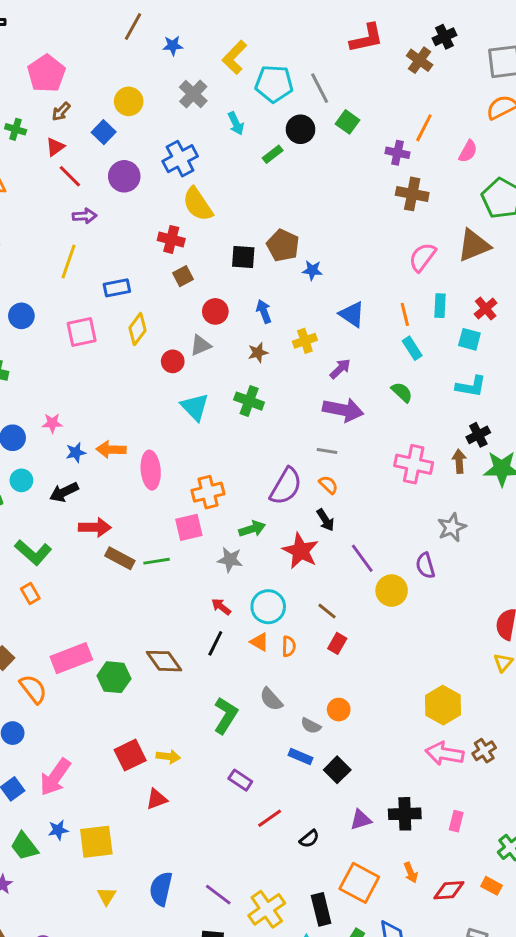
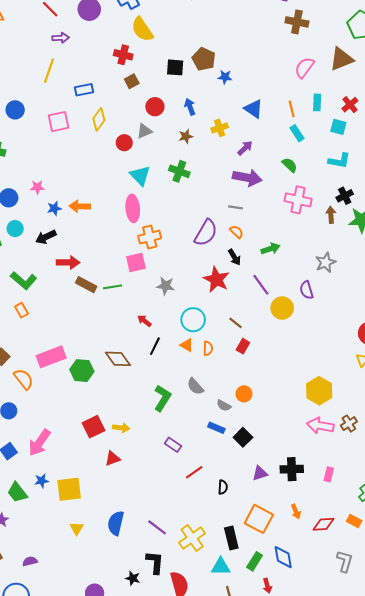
pink cross: (414, 464) -> (298, 200), moved
pink ellipse: (151, 470) -> (133, 208), moved
green arrow: (252, 529) -> (270, 249), moved
red arrow: (221, 607) -> (144, 321), moved
black semicircle: (309, 839) -> (223, 487), turned -48

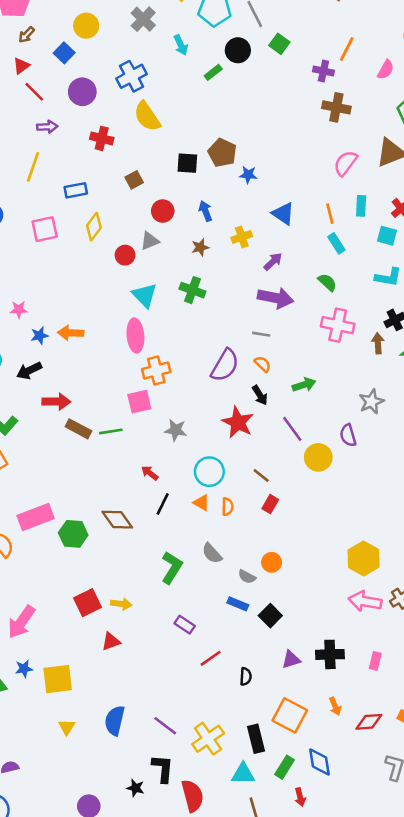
red cross: (123, 55) -> (102, 138), moved

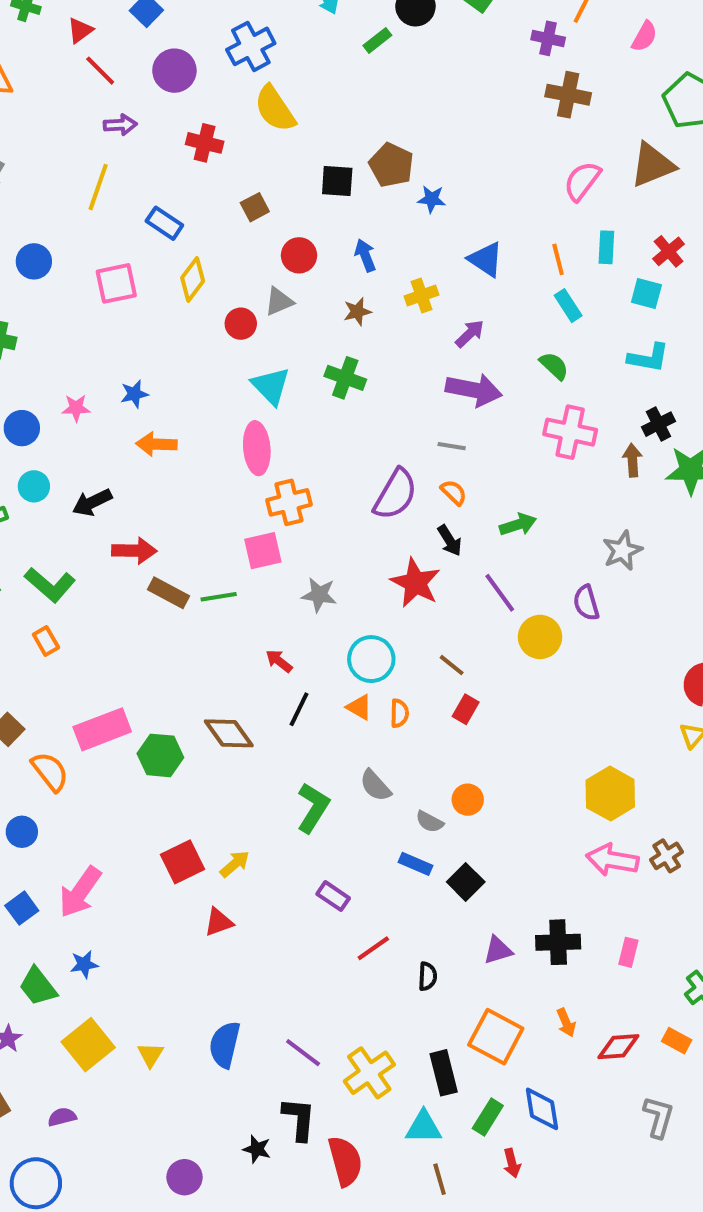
blue rectangle: (76, 190) -> (164, 223), turned 45
blue star: (39, 335) -> (134, 394), moved
yellow arrow: (121, 604) -> (235, 864), turned -48
yellow square: (58, 679) -> (88, 1045), moved, turned -32

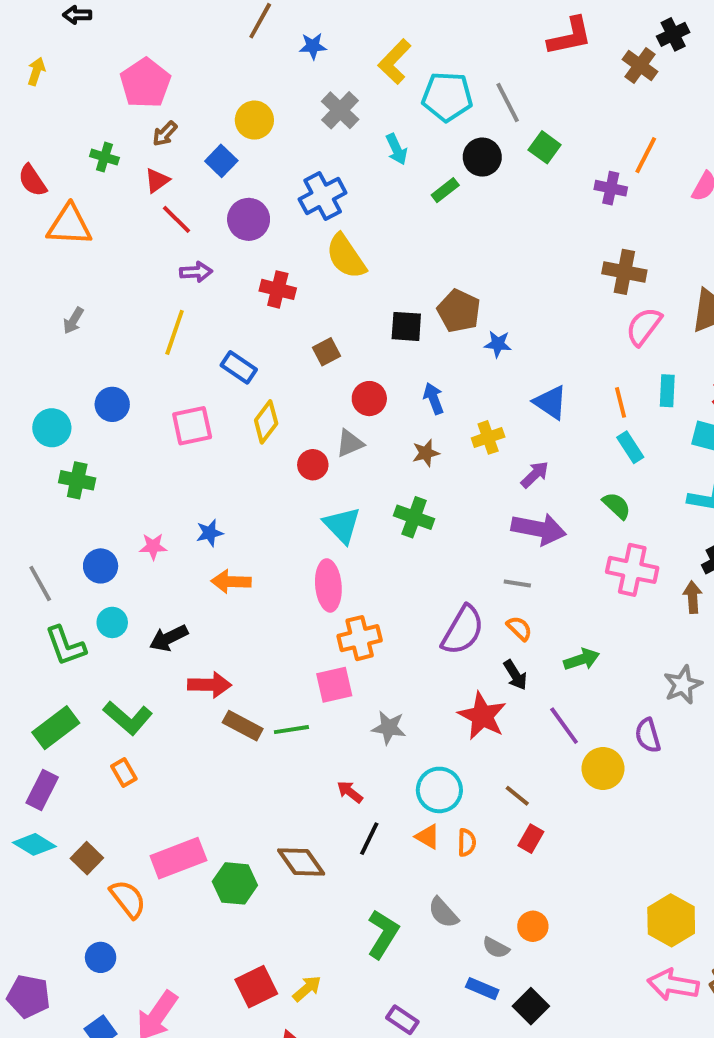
brown cross: (568, 95) -> (624, 272), moved

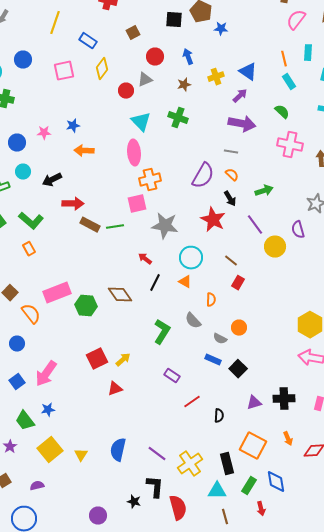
blue triangle: (550, 402) -> (248, 72), moved
gray star: (389, 728) -> (165, 226), size x1.5
orange semicircle: (467, 843) -> (211, 300), moved

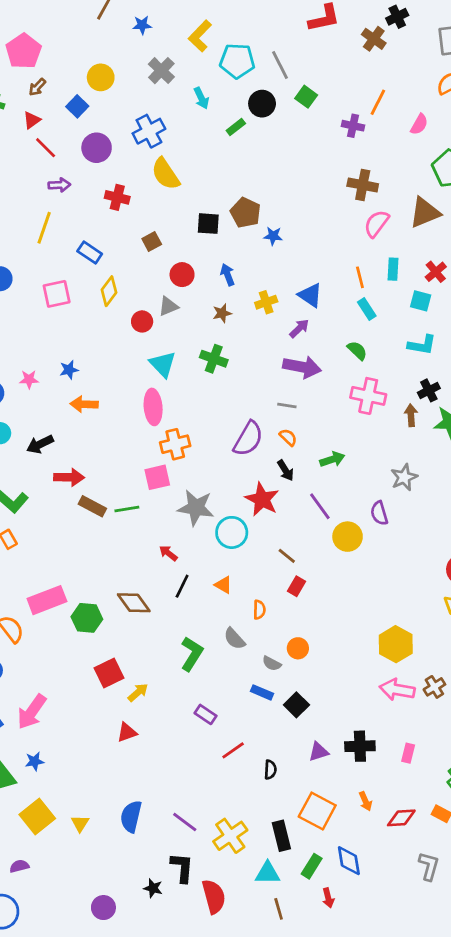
cyan circle: (191, 258) -> (232, 532), moved
red square: (97, 359) -> (109, 673), moved

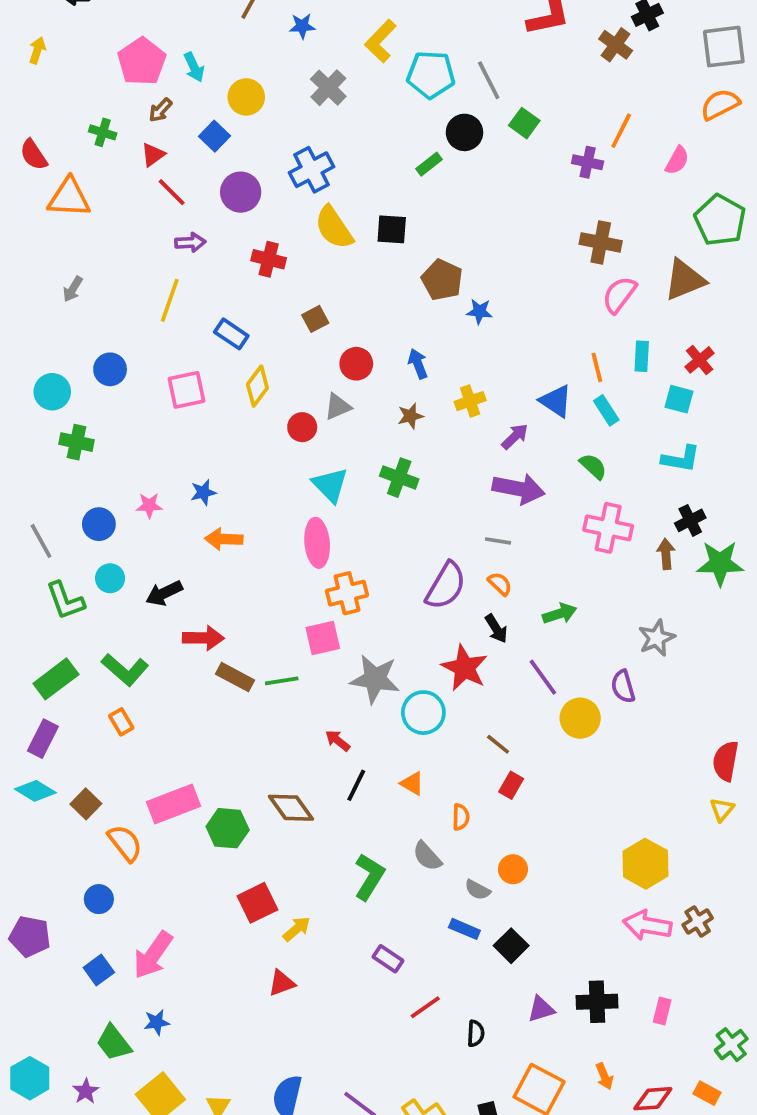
cyan arrow: (201, 98) -> (194, 67), moved
black square: (208, 224) -> (392, 229), moved
blue triangle: (310, 295) -> (556, 401), moved

